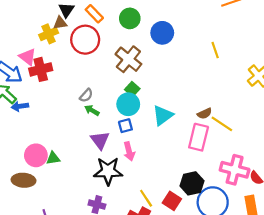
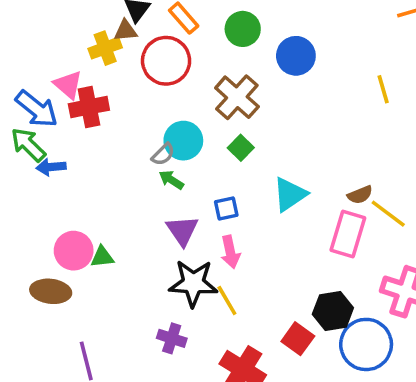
cyan circle: (128, 104) -> (183, 141), moved
yellow line: (146, 198) -> (227, 300), moved

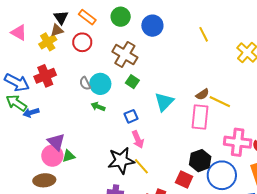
red circle: (166, 61) -> (82, 42), size x0.7
pink triangle: (68, 85) -> (19, 33), moved
gray semicircle: (163, 154) -> (85, 83), moved, turned 120
purple triangle: (182, 231) -> (56, 142), moved

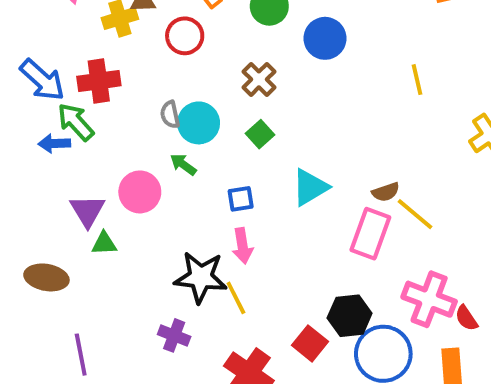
brown cross: (125, 54) -> (259, 79), size x0.7
green arrow: (16, 103) -> (76, 122), moved
pink circle: (52, 156) -> (140, 192), moved

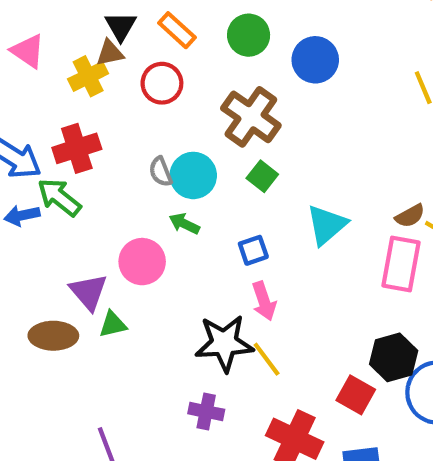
brown cross: (259, 79) -> (251, 117), size x1.5
blue arrow: (54, 143) -> (22, 215), moved
brown ellipse: (46, 277) -> (53, 336), moved

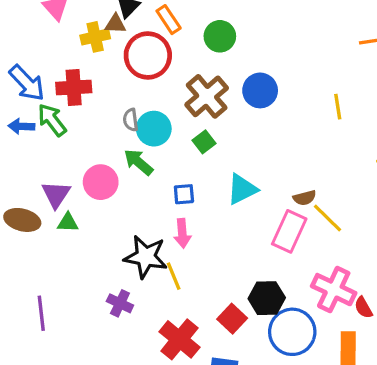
blue circle: (315, 60) -> (260, 90), moved
red circle: (162, 83) -> (148, 56), size x1.5
green arrow: (184, 224) -> (138, 162), size x1.4

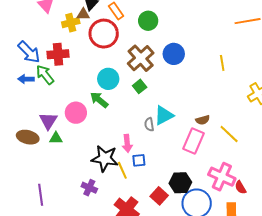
gray semicircle: (131, 120) -> (149, 124), moved
blue square: (184, 194) -> (139, 160), moved
yellow line: (327, 218) -> (229, 134), moved

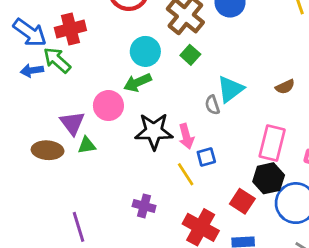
green arrow: (99, 100) -> (137, 82), turned -54
pink rectangle: (194, 141) -> (272, 143), moved
black star: (105, 158) -> (154, 131), moved

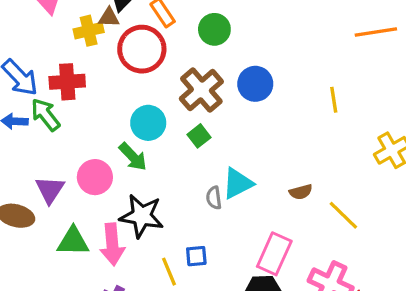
green arrow: (137, 82) -> (133, 157), turned -120
pink arrow: (186, 136) -> (112, 244), moved, size x1.4
green triangle: (87, 145) -> (73, 241), moved, size x1.5

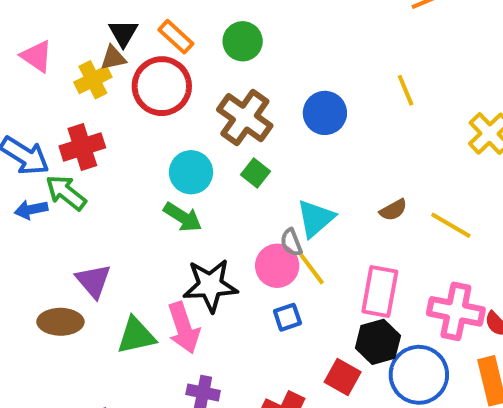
blue circle: (255, 84) -> (325, 113), moved
pink circle: (95, 177) -> (277, 266), moved
yellow line: (169, 272) -> (312, 269), moved

